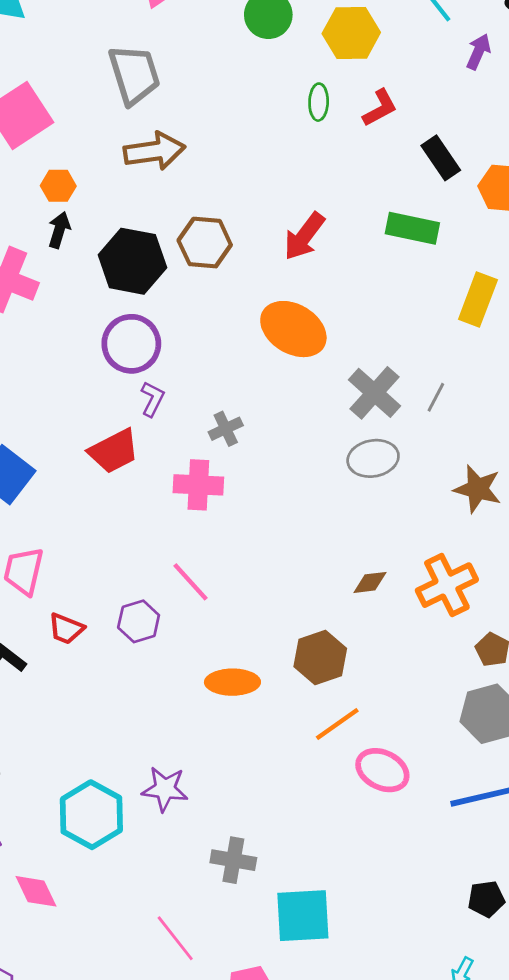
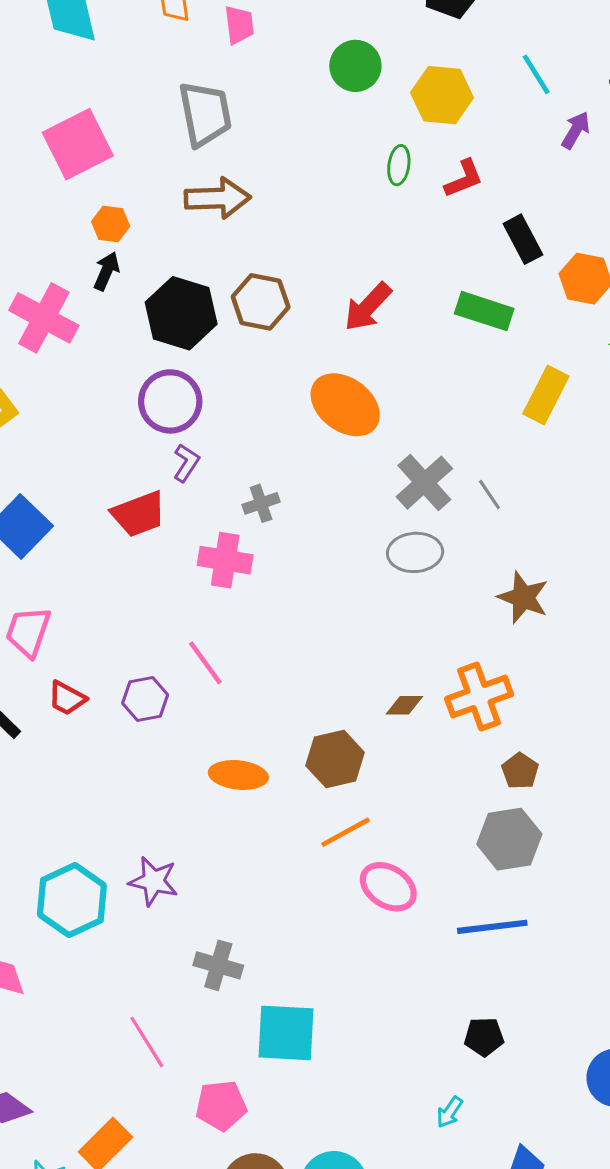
gray line: (436, 397) -> (489, 495), turned -68
brown diamond: (370, 582) -> (404, 705), moved

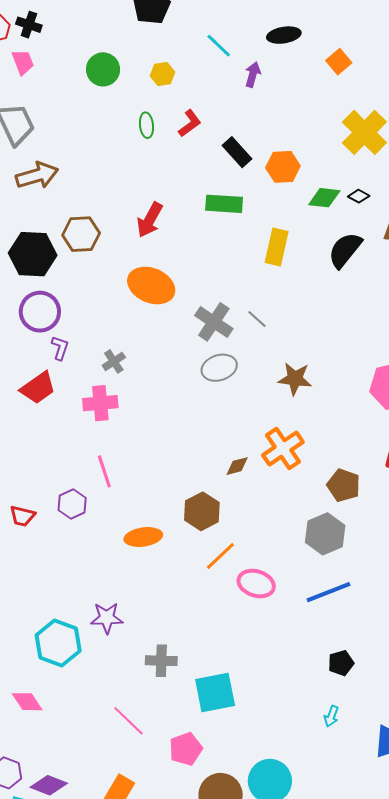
yellow hexagon: (442, 95) -> (163, 74), size x0.6
pink line: (205, 663) -> (104, 471), turned 32
brown pentagon: (520, 771) -> (344, 485), moved, size x1.4

